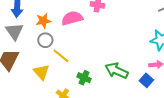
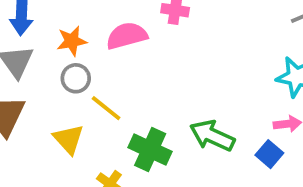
green cross: (84, 78) -> (150, 150), size x1.5

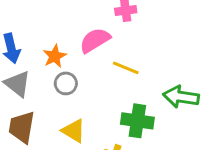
yellow line: (106, 108) -> (126, 68), moved

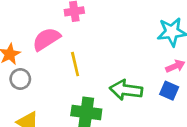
yellow line: (126, 68) -> (75, 64), turned 55

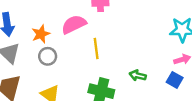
green arrow: (126, 90) -> (138, 75), size x0.6

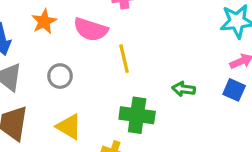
pink semicircle: (74, 24) -> (91, 29), turned -130
orange star: (41, 34) -> (44, 22), moved

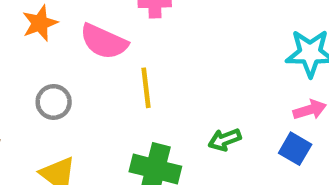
green arrow: (184, 89) -> (225, 140), turned -35

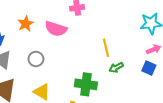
yellow line: (146, 88) -> (106, 48), moved

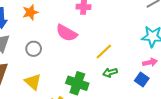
pink semicircle: (56, 29) -> (67, 33), moved
yellow line: (106, 48) -> (104, 52), turned 48

